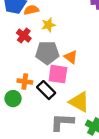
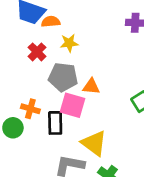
orange triangle: (71, 57) -> (91, 86), turned -40
black rectangle: (46, 90) -> (55, 123), turned 36

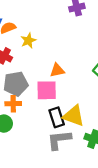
gray pentagon: (63, 77) -> (16, 84), moved
black rectangle: (55, 123) -> (57, 117), moved

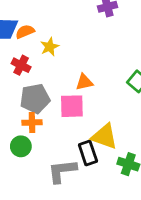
black rectangle: (57, 117) -> (88, 153), moved
gray L-shape: (59, 140) -> (62, 171), moved

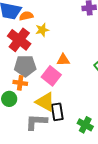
red cross: (21, 65) -> (19, 40), size x1.6
pink square: (72, 106) -> (51, 76), turned 30
yellow triangle: (104, 136) -> (45, 102), moved

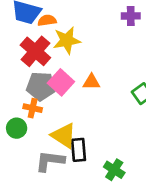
yellow star: (42, 30) -> (67, 40), size x1.5
pink square: (51, 76) -> (61, 82), moved

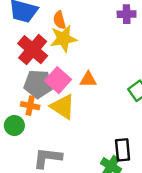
orange semicircle: (47, 20) -> (59, 20), moved, turned -96
yellow triangle: (64, 136) -> (63, 107), moved
black rectangle: (79, 150) -> (123, 150), moved

